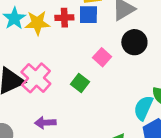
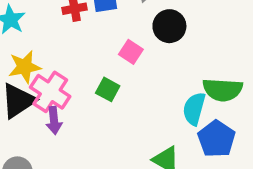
yellow star: (37, 23) -> (25, 67), moved
purple arrow: (45, 123) -> (54, 121), moved, turned -84

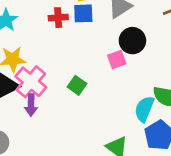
pink square: (131, 52) -> (117, 59), moved, turned 30

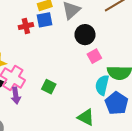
pink square: (117, 59) -> (94, 56), moved
green square: (77, 85) -> (49, 87), moved

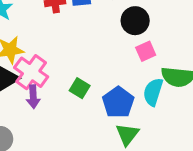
blue pentagon: (117, 103) -> (118, 102), moved
green triangle: (86, 117) -> (127, 134), turned 36

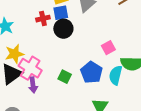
black circle: (135, 21) -> (63, 29), moved
blue pentagon: (118, 102) -> (91, 72), moved

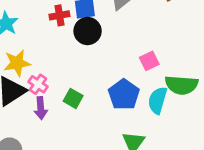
pink cross: (30, 68) -> (38, 84), size x0.6
green square: (65, 77) -> (73, 98), moved

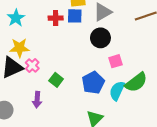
black circle: (88, 31) -> (100, 38), moved
green semicircle: (181, 85) -> (136, 82), turned -50
purple arrow: (41, 108) -> (37, 100), moved

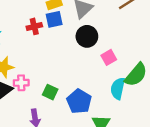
pink cross: (32, 65) -> (21, 83), turned -32
blue pentagon: (93, 83) -> (79, 101), moved

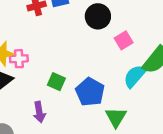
pink cross: (21, 83) -> (19, 59), moved
cyan semicircle: (118, 88) -> (135, 76), turned 30

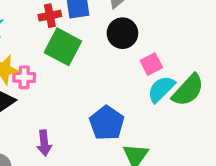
cyan semicircle: (135, 76) -> (161, 89), moved
green square: (56, 82) -> (63, 47), moved, size x1.6

